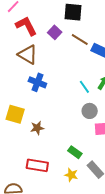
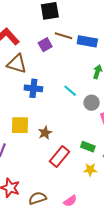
purple square: (55, 32) -> (45, 45), moved, turned 32
cyan line: (84, 87) -> (70, 91), moved
red rectangle: (37, 165) -> (60, 156), moved, turned -45

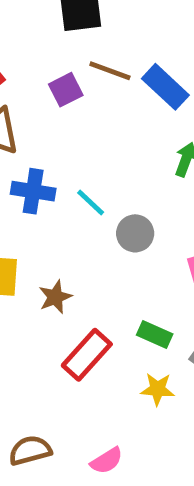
blue rectangle: (87, 41) -> (165, 87), turned 30
cyan line: (70, 91) -> (91, 202), moved
gray circle: (92, 103) -> (135, 233), moved

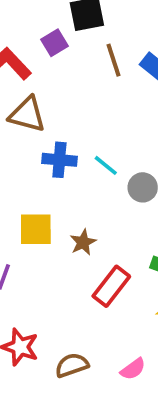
brown line: (110, 71) -> (113, 60), turned 56
purple square: (66, 90) -> (54, 43), moved

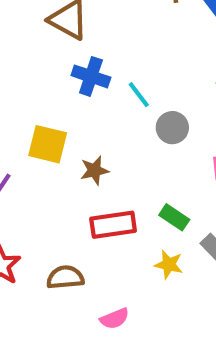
red rectangle: (111, 286) -> (113, 225), turned 30
brown semicircle: (72, 365) -> (65, 277), moved

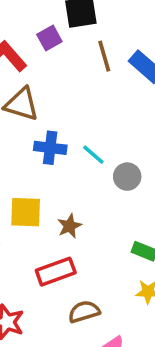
red rectangle: (113, 225) -> (56, 272), moved
brown semicircle: (65, 277) -> (84, 312), moved

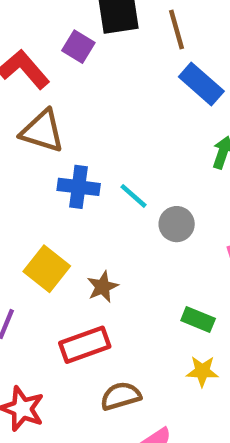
purple square: (49, 38) -> (78, 47), turned -30
brown line: (104, 56) -> (176, 30), moved
yellow square: (26, 212) -> (47, 269), turned 36

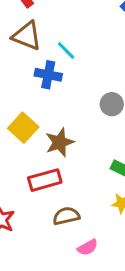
cyan line: (134, 196) -> (66, 50), moved
brown star: (103, 287) -> (59, 142), size x1.4

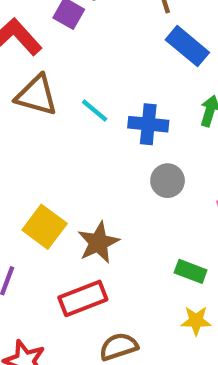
blue cross: (48, 75) -> (148, 124), moved

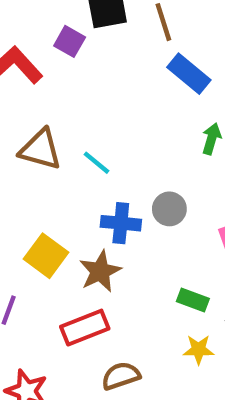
brown triangle: (37, 95) -> (40, 149), moved
cyan line: (95, 111) -> (96, 163), moved
blue cross: (148, 124) -> (121, 223), moved

